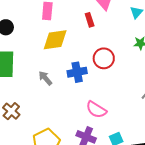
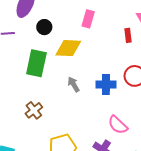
yellow diamond: (55, 40) -> (68, 48), moved

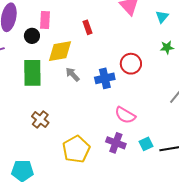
pink rectangle: (88, 19) -> (45, 20), moved
red rectangle: (128, 35) -> (88, 27), moved
gray arrow: (74, 84) -> (72, 74), moved

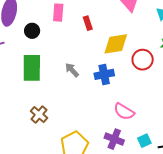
pink rectangle: (45, 20) -> (58, 13), moved
yellow diamond: (60, 51) -> (116, 44), moved
red circle: (131, 64) -> (143, 60), moved

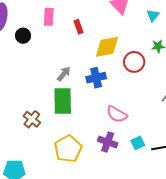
green rectangle: (32, 68) -> (63, 101), moved
gray arrow: (72, 70) -> (64, 74), turned 84

